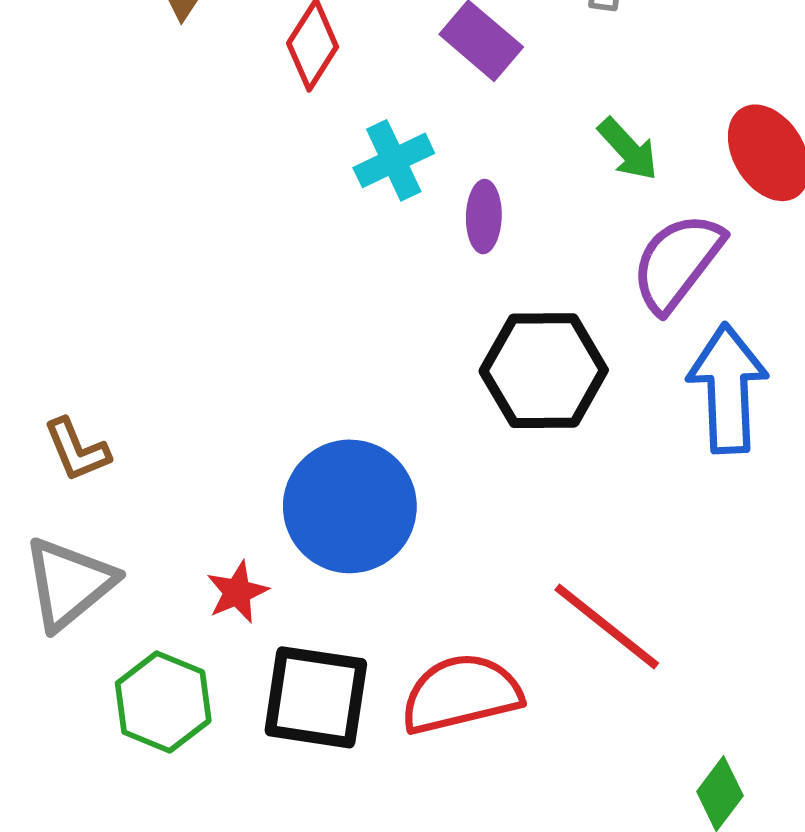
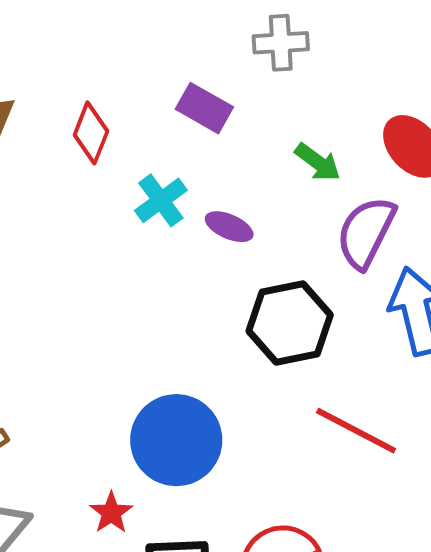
purple ellipse: (484, 217) -> (229, 227), turned -57
red line: (607, 626) -> (356, 431), moved

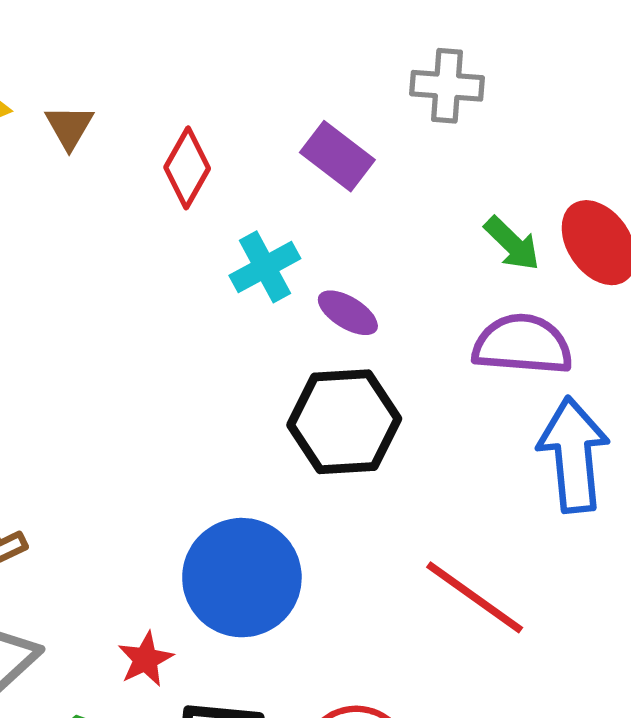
green arrow: (318, 162) -> (512, 244), moved
purple semicircle: (366, 232) -> (523, 345), turned 60
black hexagon: (290, 323) -> (344, 422), moved

